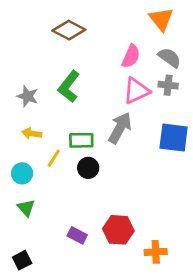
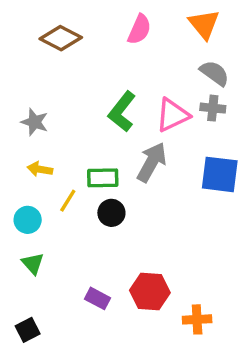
brown diamond: (69, 30) -> (61, 38), moved
pink semicircle: (131, 56) -> (139, 29), moved
green L-shape: (69, 87) -> (122, 112), moved

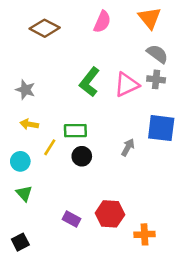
gray arrow: (152, 162) -> (128, 147), moved, size x0.6

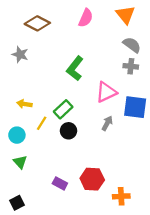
pink triangle: (127, 85) -> (106, 92), moved
gray star: (25, 90) -> (20, 54), moved
green rectangle: (75, 131) -> (63, 109), turned -42

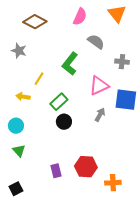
gray semicircle: (132, 45) -> (96, 42), moved
yellow line: (42, 123) -> (39, 79), moved
purple rectangle: (60, 183) -> (56, 171), turned 48

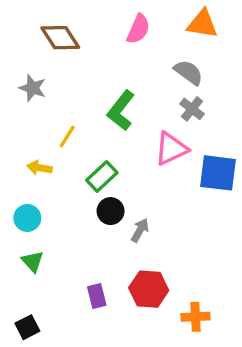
orange triangle: (117, 14) -> (202, 24), turned -42
brown diamond: (35, 22) -> (60, 38), turned 30
gray semicircle: (96, 42) -> (189, 72), moved
gray cross: (122, 62) -> (192, 109), moved, turned 32
gray arrow: (100, 115) -> (140, 230), moved

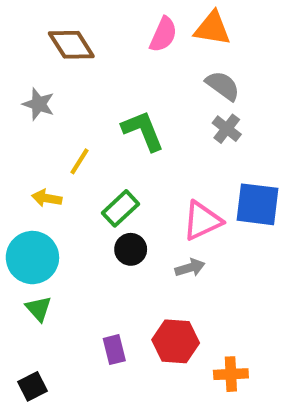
orange triangle: (202, 24) -> (212, 28), moved
green L-shape: (121, 111) -> (143, 131), turned 120
pink triangle: (171, 149) -> (202, 221), moved
cyan circle: (27, 218) -> (32, 258), size x1.6
gray arrow: (140, 230) -> (190, 268), moved, turned 45

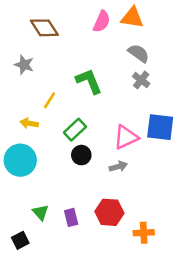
green triangle: (39, 309) -> (41, 212), moved

